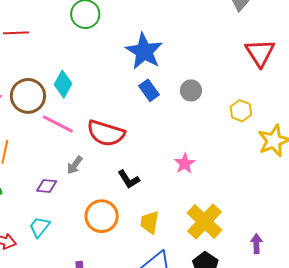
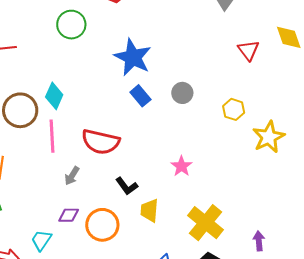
red triangle: (260, 53) -> (249, 50), size x0.7
pink line: (58, 124) -> (52, 136), turned 64
purple diamond: (47, 186) -> (69, 215), moved
yellow trapezoid: (150, 222) -> (149, 211), moved

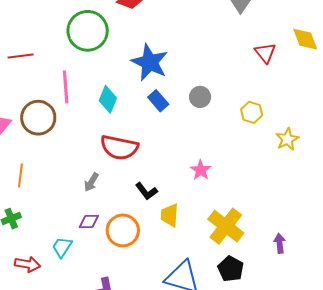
green circle: (71, 25) -> (88, 31), size x1.4
cyan diamond: (54, 96) -> (108, 99), moved
pink line: (52, 136) -> (66, 87), moved
yellow star: (269, 137) -> (287, 139), size x0.7

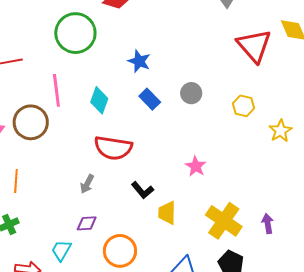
red triangle: (265, 53) -> (254, 46), size x1.6
blue star: (150, 62) -> (139, 61), size x0.6
orange circle: (123, 230) -> (120, 251), moved
purple arrow: (280, 243) -> (268, 224), moved

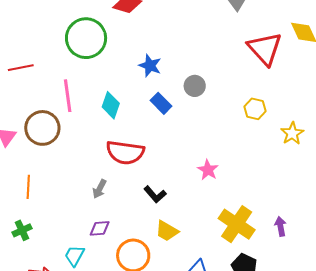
gray circle: (191, 93) -> (195, 86), moved
yellow trapezoid: (167, 213) -> (167, 231), moved, turned -60

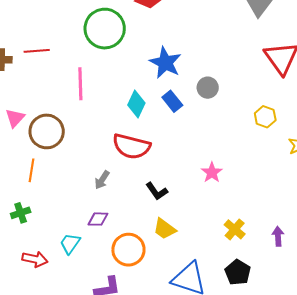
blue star: (150, 66) -> (165, 63), size x1.4
cyan diamond: (111, 105) -> (136, 104), moved
brown circle: (42, 128) -> (47, 131), moved
yellow cross: (237, 224) -> (235, 229), size x0.6

